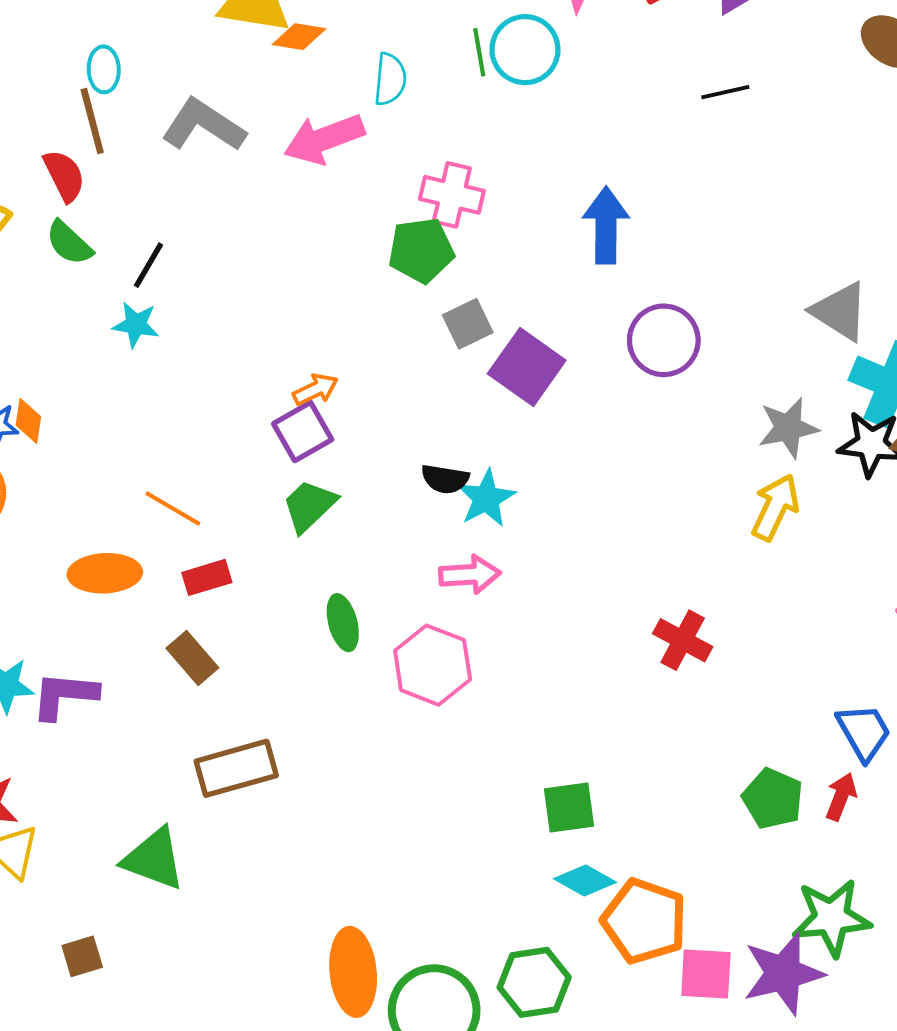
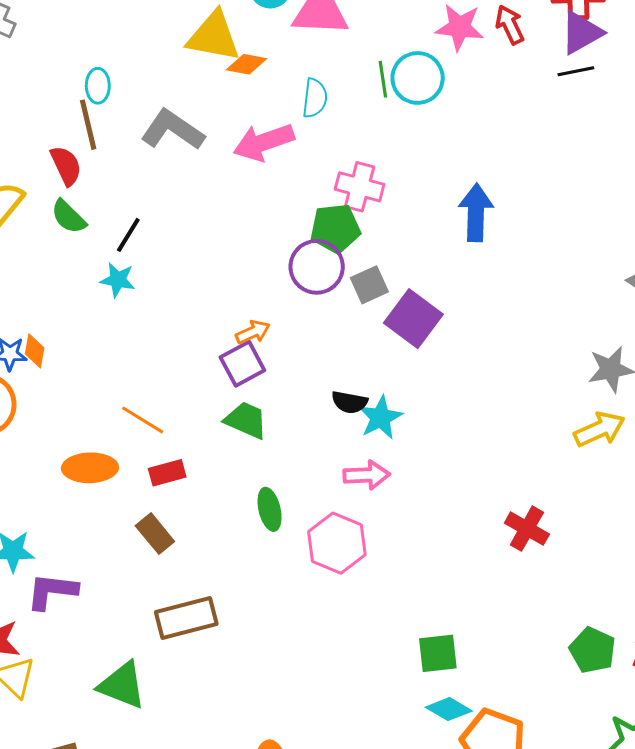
black line: (725, 92) -> (576, 71), moved
purple circle: (664, 340) -> (317, 267), moved
green trapezoid: (309, 506) -> (246, 420), turned 66
yellow arrow: (775, 507) -> (600, 429), turned 39
purple L-shape: (64, 695) -> (52, 591), moved

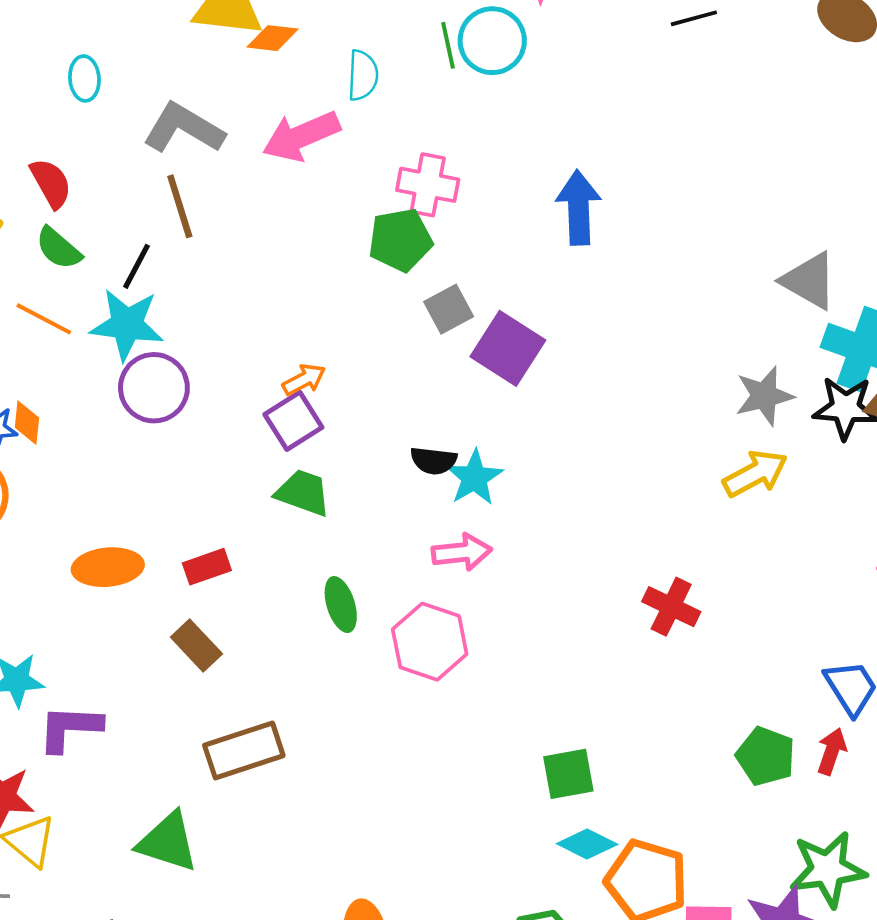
brown line: (88, 125) -> (180, 206), moved
purple circle: (317, 267) -> (154, 388), moved
cyan star: (118, 280) -> (127, 325), size x1.6
orange line: (143, 420) -> (44, 319), moved

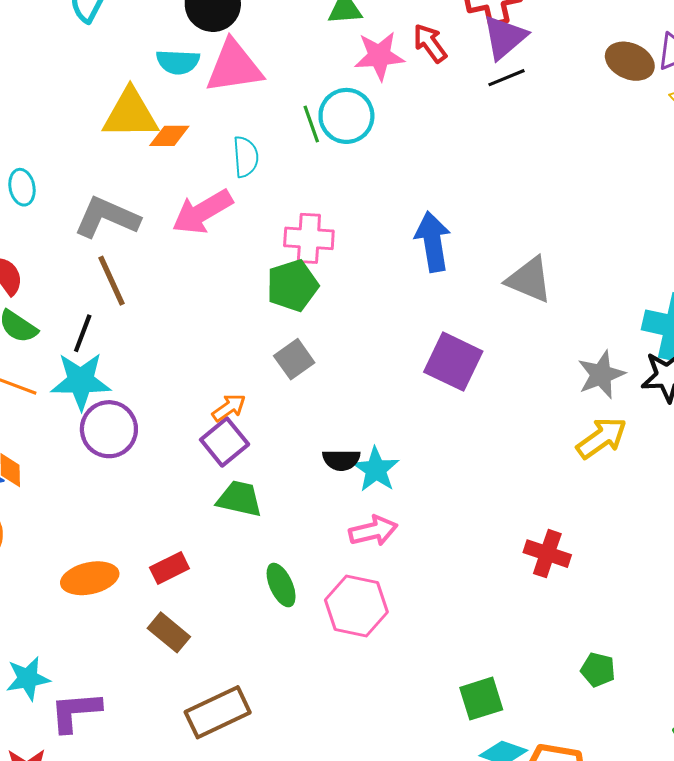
gray triangle: (809, 281) -> (529, 280), moved
gray square: (449, 309) -> (294, 359), moved
purple square: (508, 348) -> (453, 362), moved
green pentagon: (766, 756) -> (598, 670), moved, size x0.7

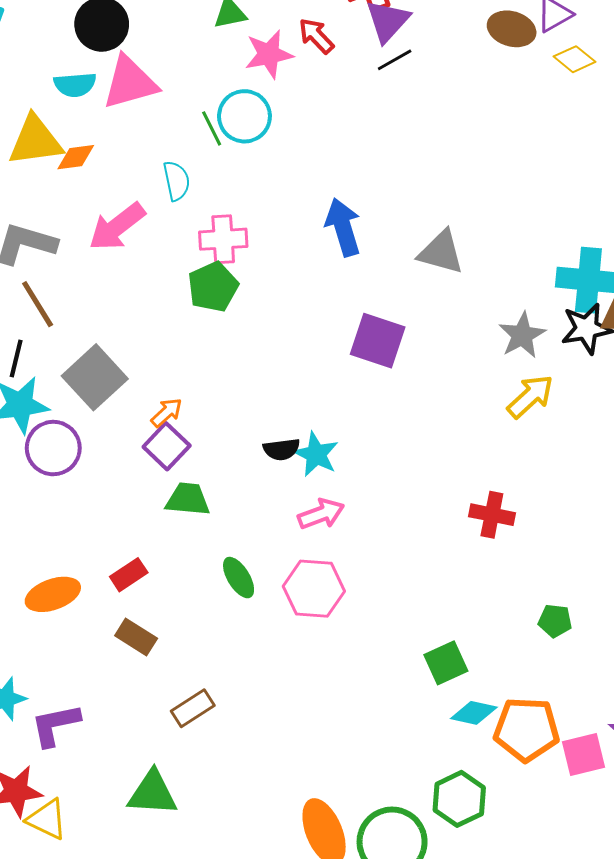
cyan semicircle: (246, 157) -> (176, 181), moved
gray square: (294, 359) -> (95, 377), moved, size x1.6
brown rectangle: (218, 712) -> (193, 708), size x0.7

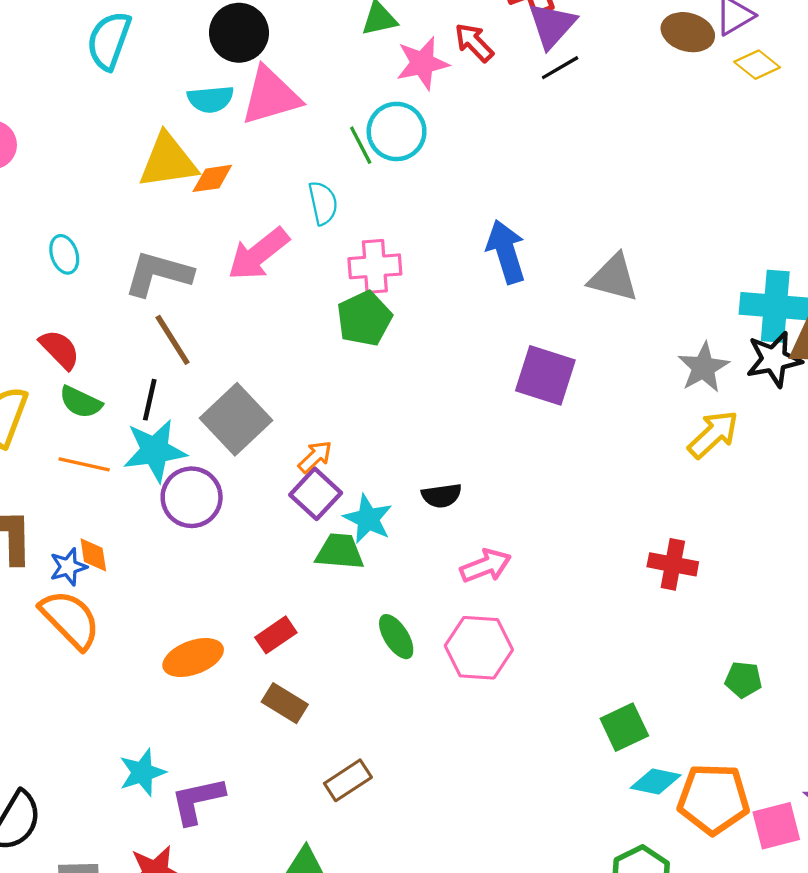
cyan star: (316, 454) -> (368, 519), moved

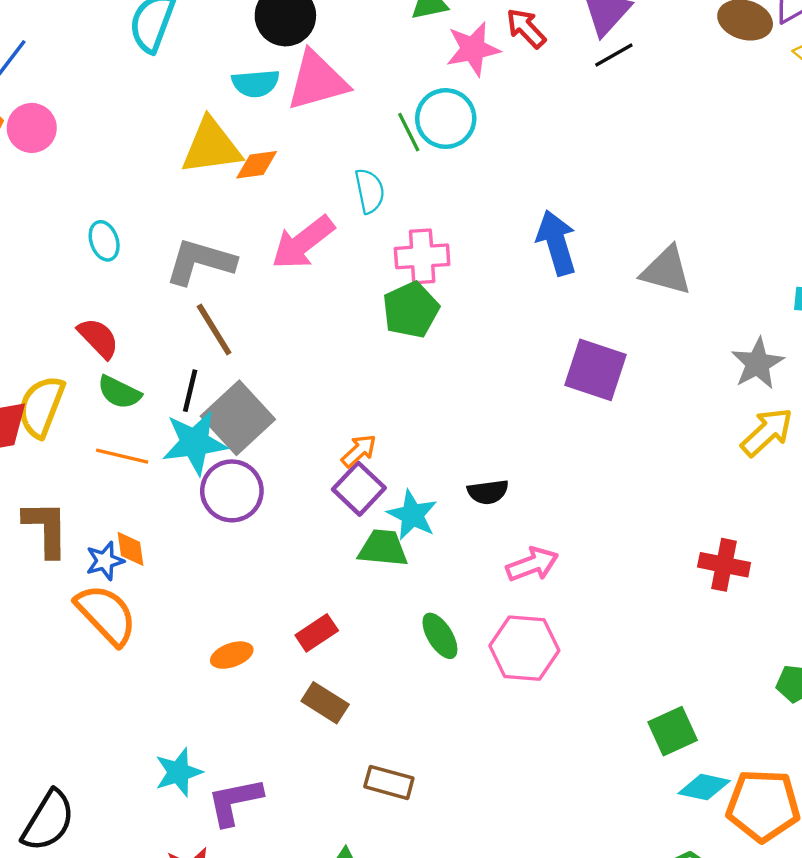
gray square: (236, 419) -> (238, 418), moved
orange ellipse: (193, 658) -> (232, 655), size x0.7
brown rectangle: (348, 780) -> (389, 782), turned 48

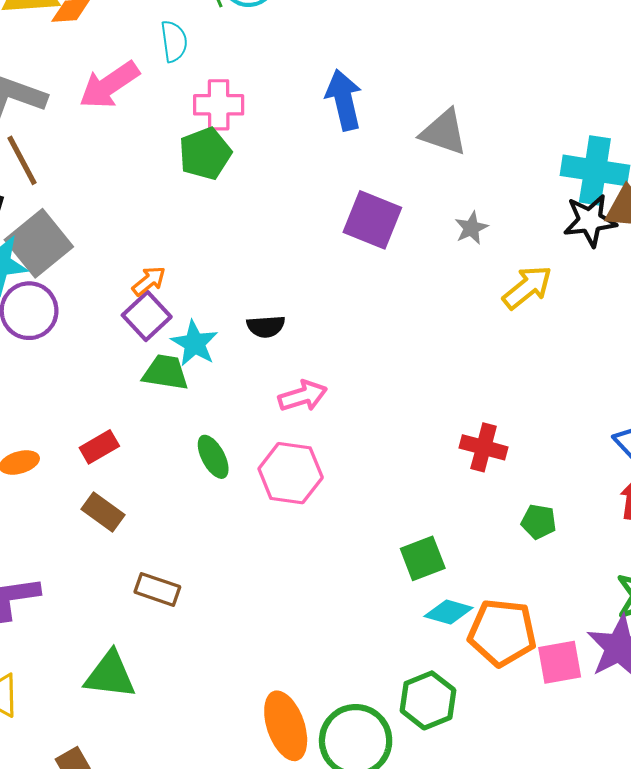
gray star: (757, 363) -> (471, 228), moved, size x0.7
red cross: (724, 565) -> (484, 447), moved

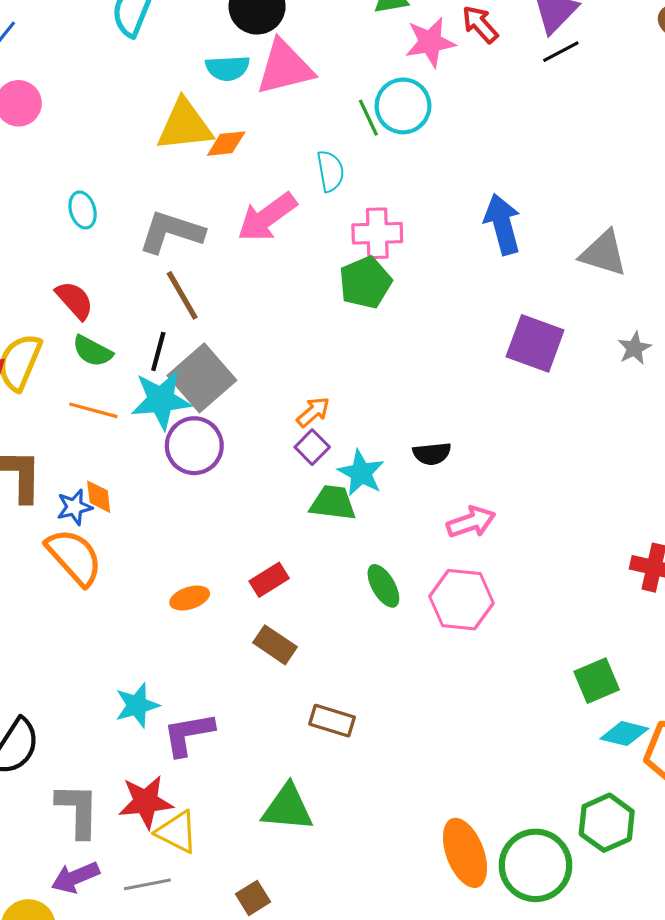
purple square: (147, 316) -> (312, 447), size x0.7

